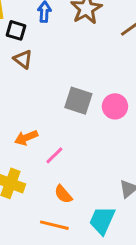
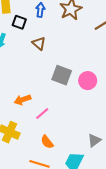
brown triangle: (23, 59) -> (39, 43), moved

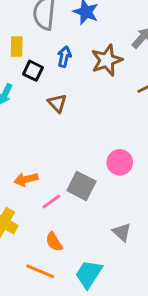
gray square: (62, 75) -> (81, 186), moved
gray triangle: (94, 140) -> (122, 232), moved, turned -48

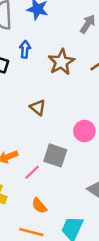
brown star: (107, 60) -> (61, 62), moved
brown triangle: (57, 103) -> (38, 107), moved

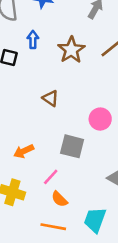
pink line: (32, 172) -> (51, 177), moved

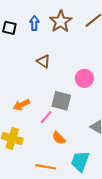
blue arrow: (33, 40) -> (34, 23), moved
pink line: (51, 177) -> (46, 117), moved
orange semicircle: (59, 199) -> (59, 138), moved

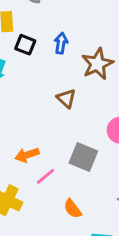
brown star: (61, 22) -> (97, 64), moved
pink line: (46, 117) -> (45, 176), moved

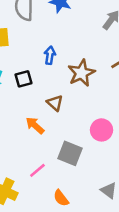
black square: (25, 45) -> (24, 79), moved, turned -36
orange arrow: (27, 155) -> (35, 125), moved, turned 60

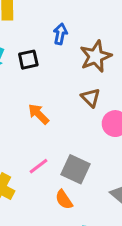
brown triangle: (55, 103) -> (91, 98), moved
gray square: (70, 153) -> (75, 169), moved

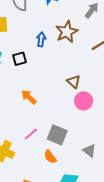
brown star: (96, 56) -> (67, 32), moved
brown triangle: (91, 98) -> (74, 82), moved

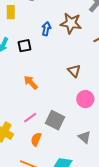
brown star: (67, 32) -> (71, 23), turned 30
pink circle: (84, 101) -> (85, 99), moved
orange semicircle: (50, 157) -> (36, 139), moved, turned 56

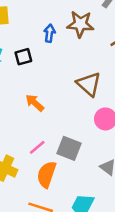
brown triangle: (74, 71) -> (89, 84), size x1.5
orange semicircle: (36, 139) -> (47, 174), size x1.5

